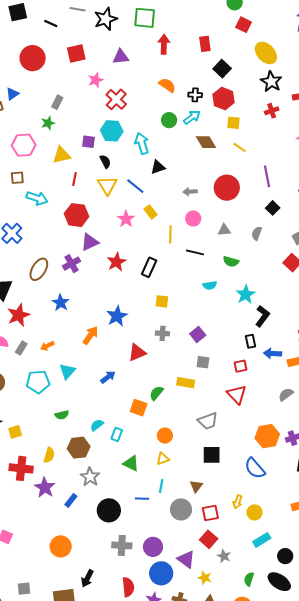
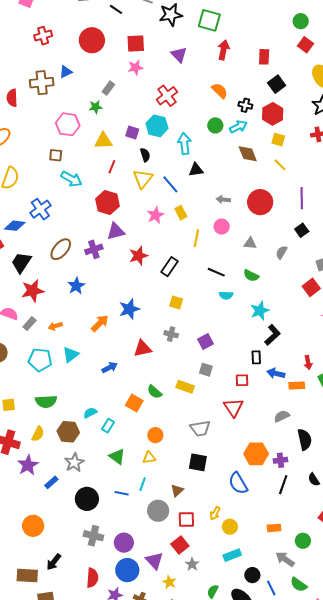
purple triangle: (121, 57) -> (179, 55), turned 42
pink star: (96, 80) -> (135, 68), moved
black line: (195, 252) -> (216, 272), moved
green semicircle: (156, 393) -> (154, 392), turned -98
green semicircle: (62, 415) -> (46, 402), moved, size x1.5

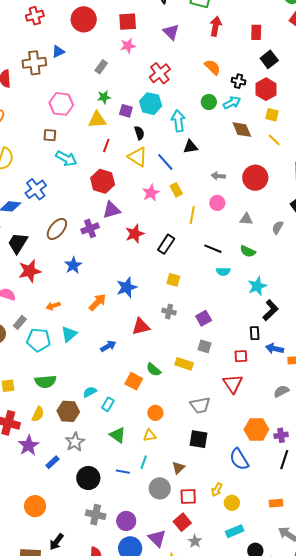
green star: (96, 107) -> (104, 97), moved
yellow triangle: (143, 179) -> (138, 157), turned -35
gray rectangle: (29, 324) -> (20, 322), moved

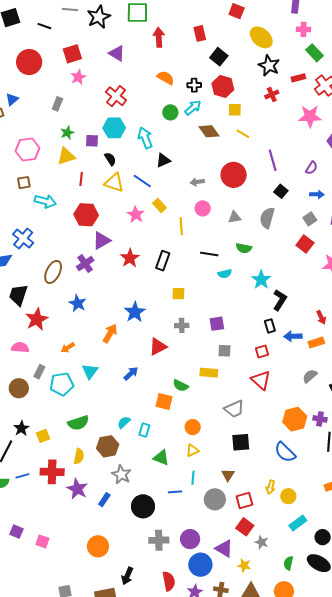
gray semicircle: (278, 227) -> (267, 218), size x1.5
purple square: (204, 318) -> (217, 324), turned 35
purple cross: (281, 435) -> (320, 419), turned 32

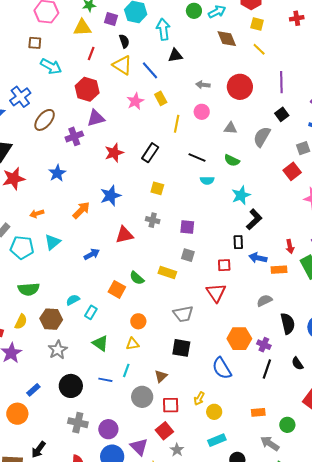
red star: (130, 258) -> (114, 153), moved
brown ellipse: (53, 272) -> (45, 120), moved
blue rectangle: (104, 500) -> (33, 390), moved

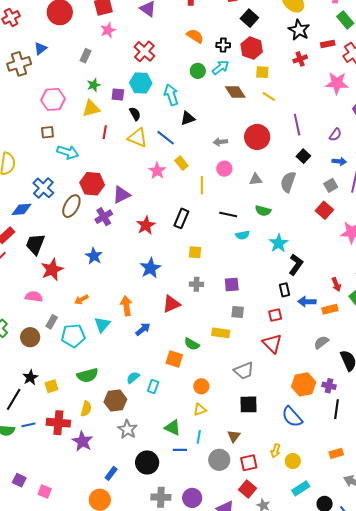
red hexagon: (87, 89) -> (92, 184), moved
orange arrow: (81, 210) -> (126, 306), moved, turned -42
green triangle: (100, 343) -> (173, 428), moved

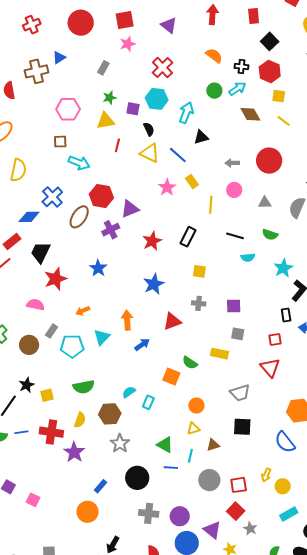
cyan arrow: (171, 95) -> (186, 113), turned 35
brown triangle: (234, 436) -> (213, 445), moved, turned 32

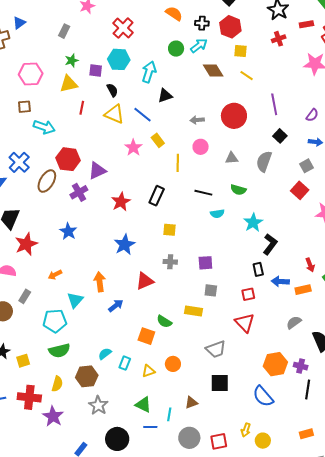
cyan pentagon: (72, 346) -> (55, 321), moved
yellow triangle: (193, 429) -> (148, 371), moved

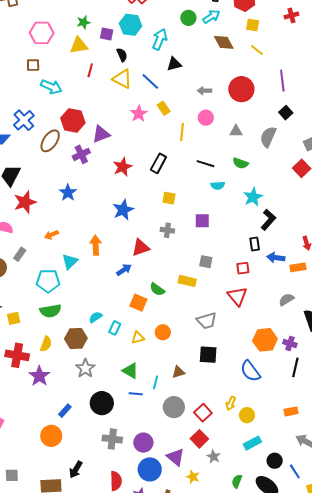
purple square: (205, 263) -> (202, 221), moved
blue arrow: (116, 306) -> (124, 270), moved
red square: (219, 441) -> (203, 413), turned -36

